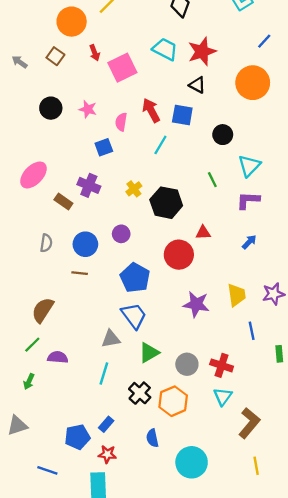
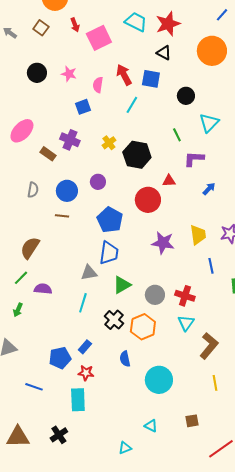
purple L-shape: (248, 200) -> (194, 159), moved
blue trapezoid: (134, 316) -> (109, 253), turned 45

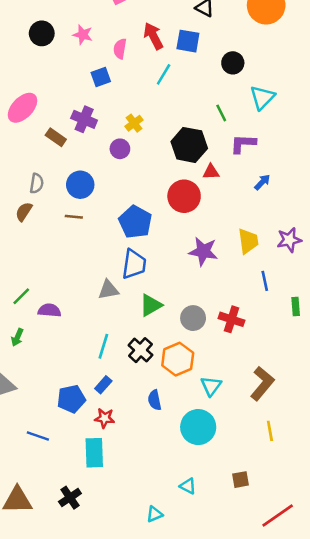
black hexagon: (137, 155) -> (189, 145), moved
purple circle: (98, 182) -> (120, 149), moved
brown semicircle: (30, 248) -> (24, 212), moved, size x0.7
cyan line: (83, 303) -> (103, 346), moved
cyan triangle: (186, 323) -> (211, 386), moved

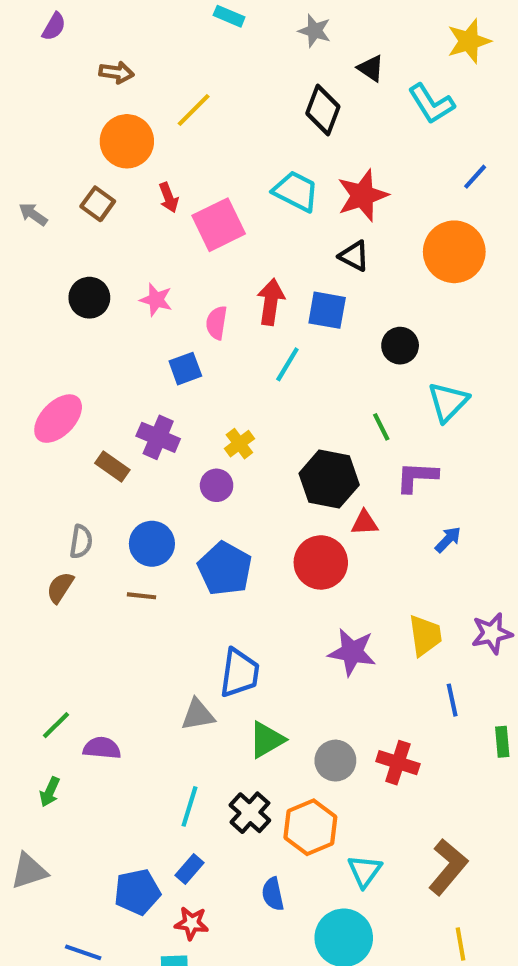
red arrow: (153, 36) -> (271, 302), turned 36
blue pentagon: (135, 222) -> (225, 569), moved

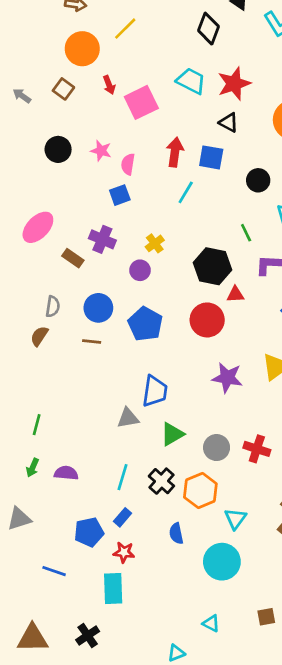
pink semicircle: (217, 323) -> (128, 164), moved
green line: (56, 725) -> (37, 425), turned -30
purple semicircle: (102, 748) -> (66, 473), moved

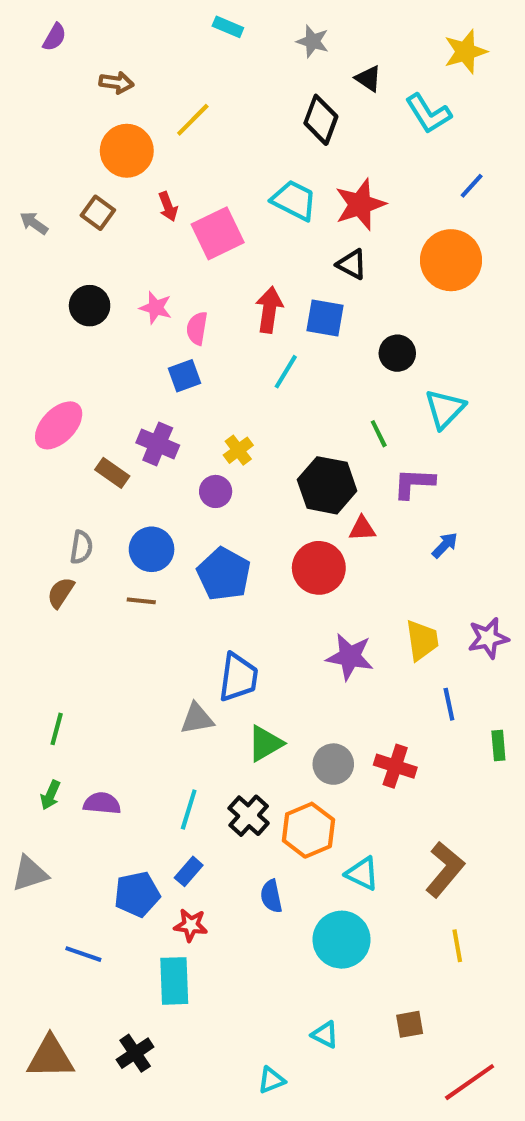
cyan triangle: (235, 519) -> (362, 874), turned -40

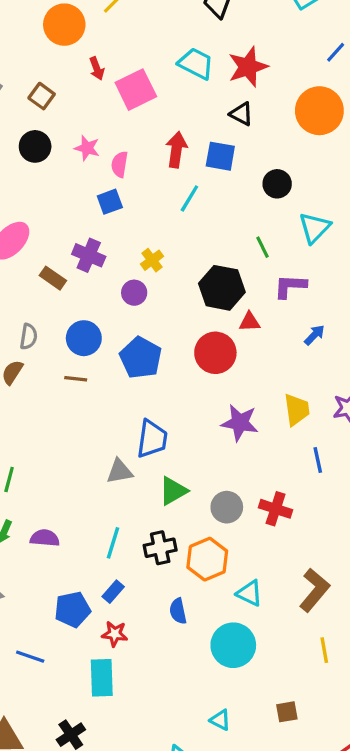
brown square: (98, 213) -> (42, 96), moved
black cross: (249, 816) -> (160, 548), turned 36

